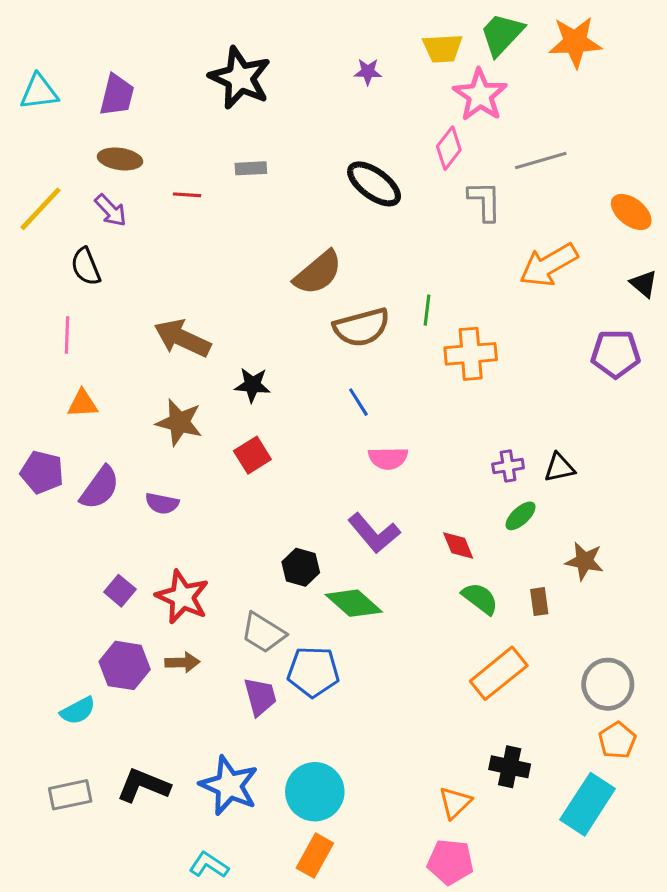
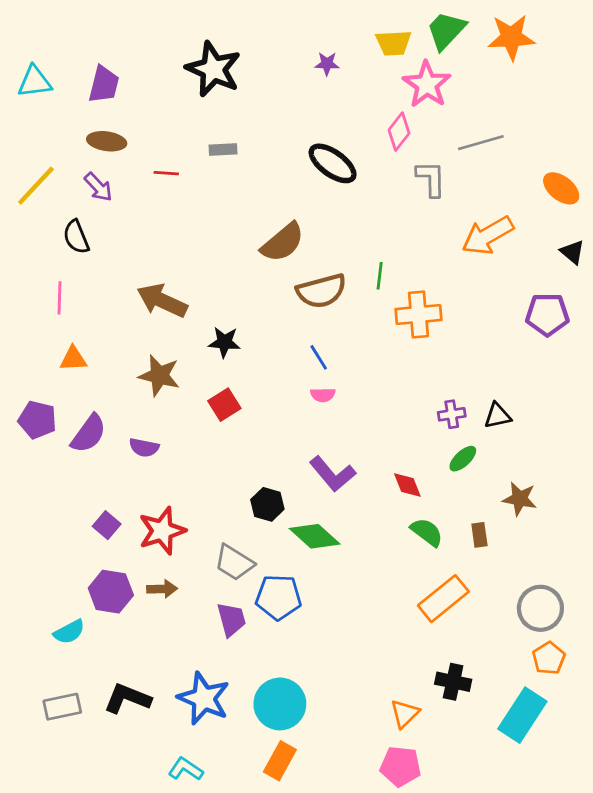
pink semicircle: (388, 458) -> (323, 395), moved, size x0.7
red star: (182, 597) -> (162, 531), turned 30

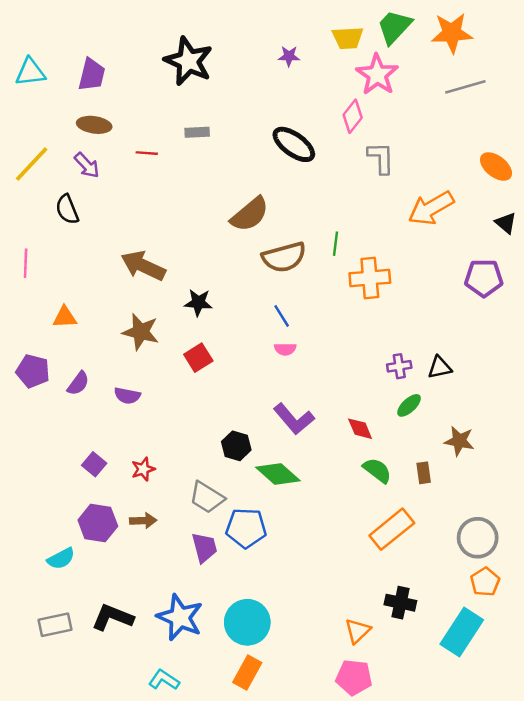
gray line: (481, 143) -> (465, 87), moved
pink line: (60, 298) -> (26, 263), moved
purple semicircle: (89, 434) -> (78, 383), size x0.7
red star: (162, 531) -> (143, 469), size x0.6

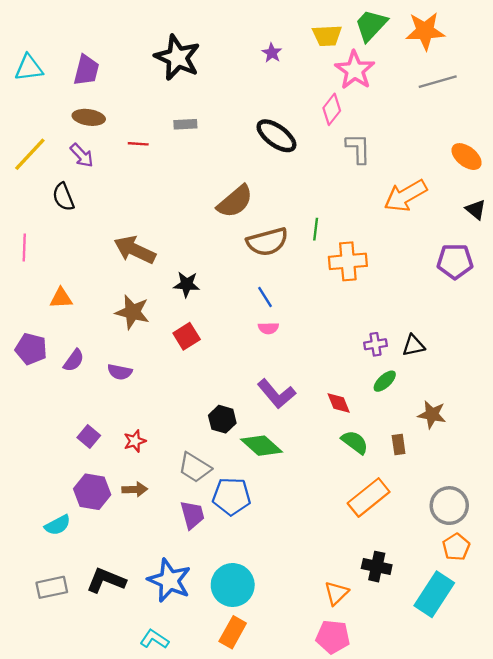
purple star: (289, 56) -> (272, 53), turned 30

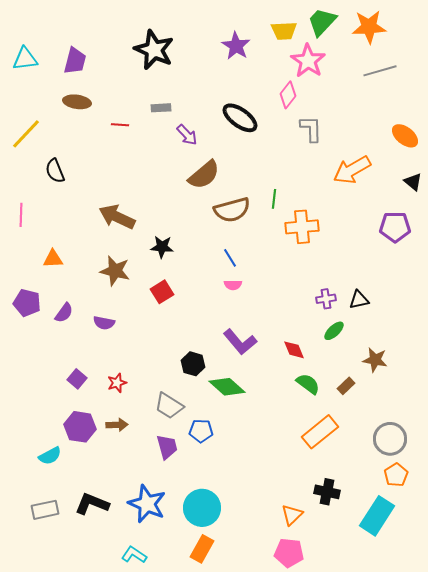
purple star: (272, 53) -> (236, 46), size x1.6
purple arrow: (82, 155) -> (187, 135), moved
brown rectangle: (399, 444) -> (346, 386), turned 54
blue pentagon: (232, 496) -> (201, 431), size x0.7

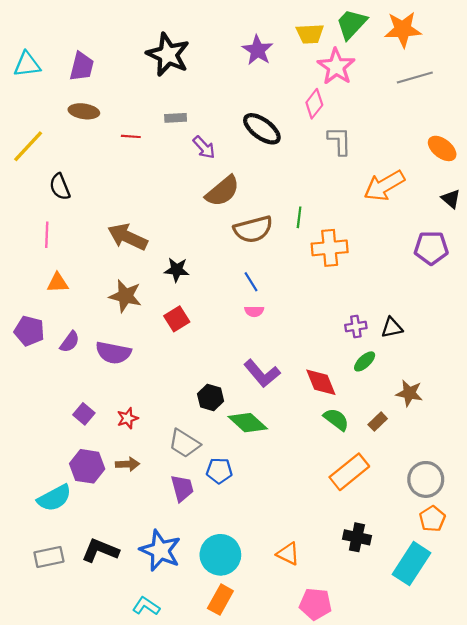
pink line: (21, 215) -> (47, 235), moved
purple semicircle: (104, 323) -> (113, 353), size x1.5
red diamond: (294, 350) -> (321, 382), size x1.4
cyan semicircle: (50, 456) -> (54, 498), size x1.4
orange triangle: (292, 515) -> (288, 554), moved, turned -50

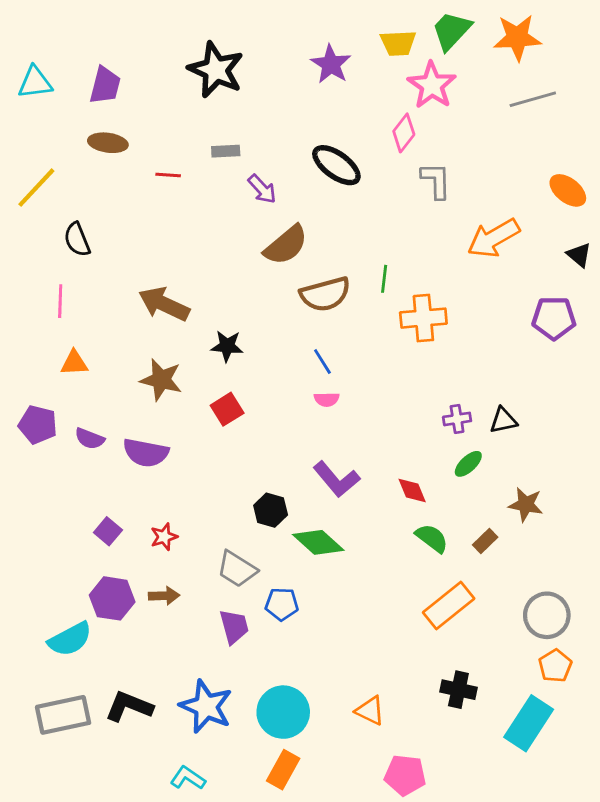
purple semicircle: (70, 342) -> (90, 439), turned 75
red diamond: (321, 382) -> (412, 491), size x0.7
gray rectangle: (49, 557) -> (63, 715), size x1.4

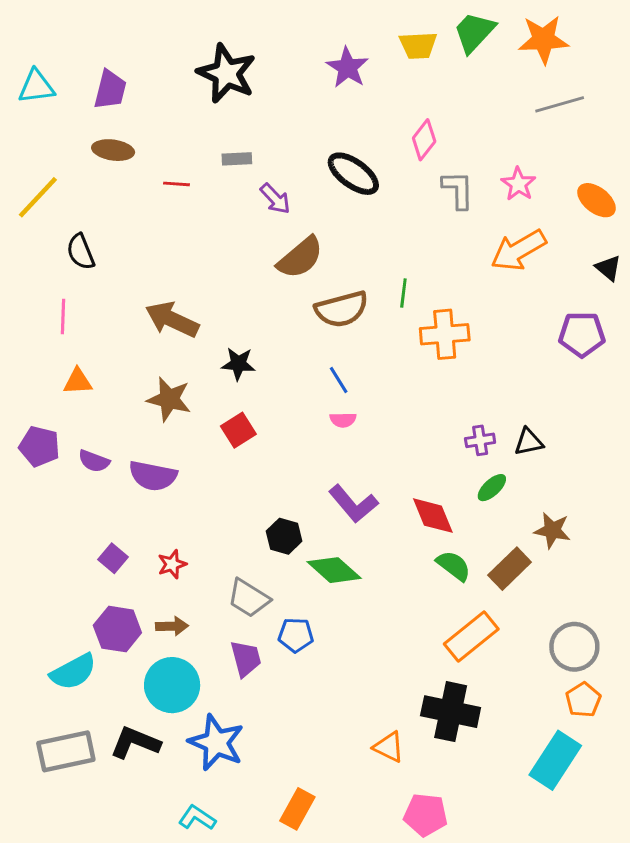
pink star: (432, 85) -> (518, 184), moved, size x0.7
red diamond: (412, 491) -> (433, 516), size x1.4
brown rectangle: (485, 541) -> (510, 569), size x1.6
black cross: (458, 690) -> (451, 712), moved, size x1.5
cyan circle: (283, 712) -> (172, 685), moved

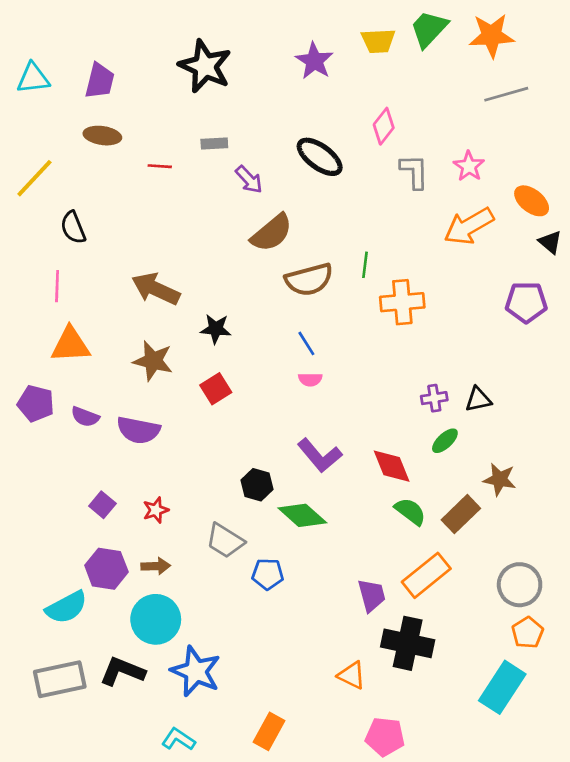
orange ellipse: (597, 200) -> (532, 201), moved
orange triangle: (78, 381) -> (70, 345), size x1.5
purple trapezoid: (246, 659) -> (372, 595), moved

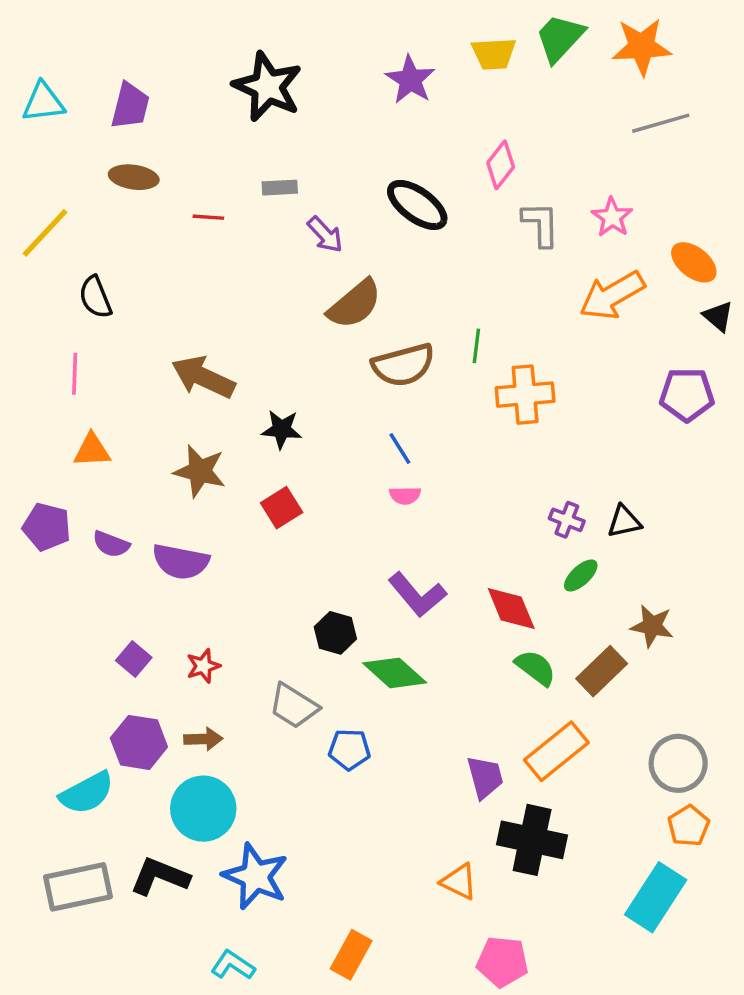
orange triangle: (70, 345) -> (92, 450), size x0.7
purple cross: (434, 398) -> (567, 520), turned 30

